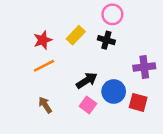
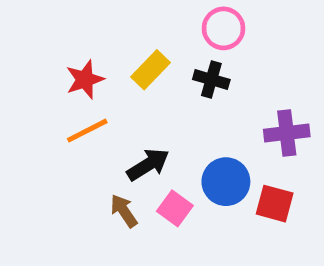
black arrow: (87, 80) -> (148, 165), moved
brown arrow: (45, 105) -> (124, 211), moved

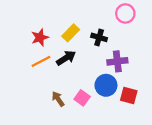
pink circle: (223, 28) -> (125, 13), moved
purple cross: (287, 133) -> (117, 61), moved
black arrow: (148, 165) -> (66, 58), moved

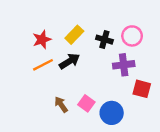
pink circle: (125, 13) -> (132, 36), moved
blue circle: (106, 85) -> (112, 113), moved
red square: (129, 96) -> (142, 89), moved

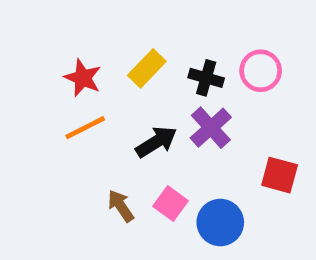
red star: (42, 40) -> (83, 78), turned -30
black arrow: (70, 61) -> (156, 142), moved
purple cross: (124, 65) -> (211, 128), moved, turned -35

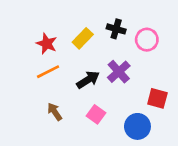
black cross: (206, 78) -> (116, 29), moved
brown arrow: (121, 206) -> (55, 112), moved
blue circle: (220, 222) -> (137, 126), moved

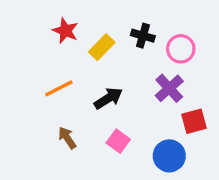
red star: (47, 44) -> (65, 31), moved
purple cross: (119, 72) -> (169, 88), moved
red square: (157, 98) -> (194, 121), turned -30

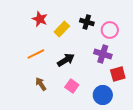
purple cross: (169, 88) -> (103, 54), turned -30

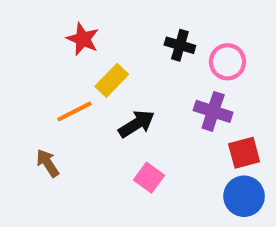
yellow rectangle: (62, 29) -> (112, 80), moved
brown arrow: (41, 84) -> (48, 163), moved
blue circle: (103, 95) -> (244, 196), moved

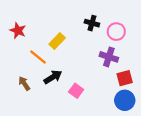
red star: (83, 39) -> (18, 30), moved
orange line: (74, 111) -> (38, 57), turned 66
black arrow: (137, 124) -> (53, 77), moved

